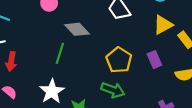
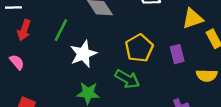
green line: (60, 53) -> (61, 30), moved
white star: (52, 91) -> (83, 54), moved

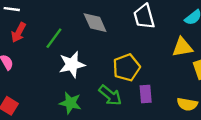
purple rectangle: (177, 54) -> (146, 94), moved

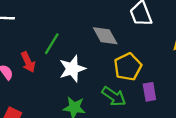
gray diamond: (95, 23) -> (105, 36), moved
red arrow: (19, 32) -> (28, 62), moved, turned -48

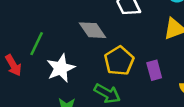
purple rectangle: (149, 92) -> (154, 70), moved

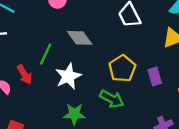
gray diamond: (92, 30) -> (80, 38), moved

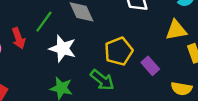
white star: (68, 76) -> (63, 49), turned 30
purple rectangle: (155, 77) -> (150, 66), turned -36

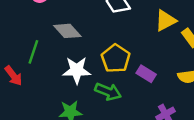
white star: (63, 49) -> (77, 70), moved
purple rectangle: (150, 66) -> (146, 74), moved

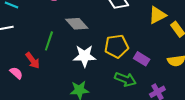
yellow pentagon: (116, 58) -> (116, 46), turned 30
green arrow: (108, 92) -> (125, 79), moved

